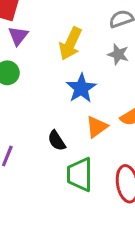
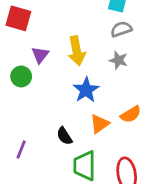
purple triangle: (18, 36) -> (40, 55), moved
yellow arrow: (70, 44) -> (77, 51), turned -36

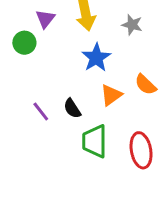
orange semicircle: (131, 114) -> (146, 85), turned 75
purple line: (21, 149) -> (41, 111), moved, turned -60

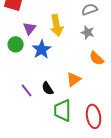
blue star: (96, 58) -> (42, 49), moved
orange semicircle: (146, 85) -> (97, 58), moved

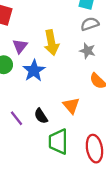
orange triangle: (74, 79) -> (71, 105), turned -35

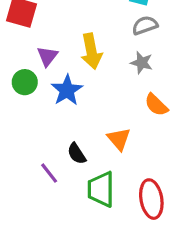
purple line: (16, 118) -> (49, 173), moved

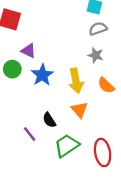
yellow arrow: (91, 51) -> (76, 81), moved
purple triangle: (47, 56) -> (28, 51), turned -42
green trapezoid: (101, 189) -> (67, 146), turned 56

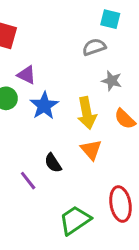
gray semicircle: (98, 29) -> (94, 47), moved
green trapezoid: (67, 146) -> (75, 220), moved

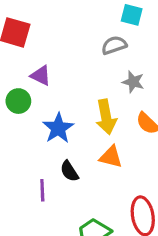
blue star: (44, 106) -> (58, 128), moved
orange triangle: (91, 150) -> (111, 157), turned -35
purple line: (28, 181) -> (42, 190), turned 36

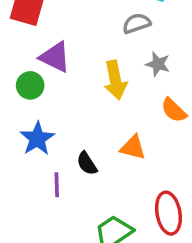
purple triangle: (41, 76) -> (55, 57), size x1.4
yellow arrow: (106, 117) -> (115, 80), moved
blue star: (58, 128) -> (37, 139), moved

